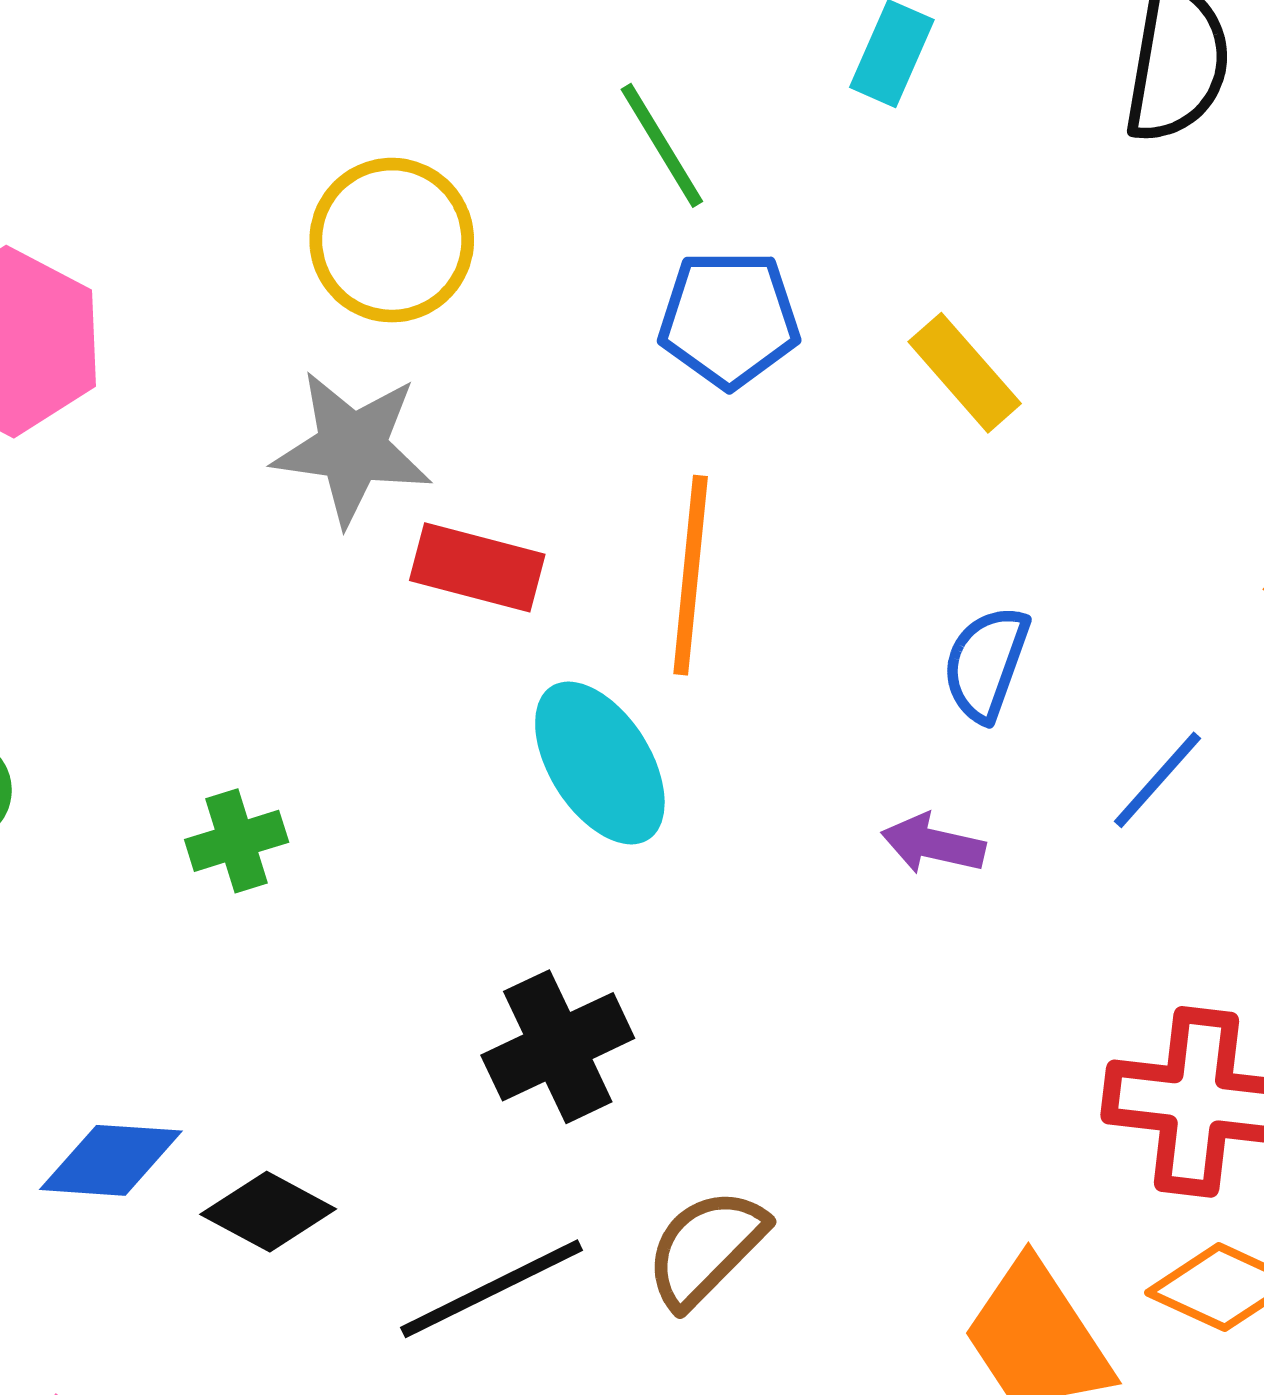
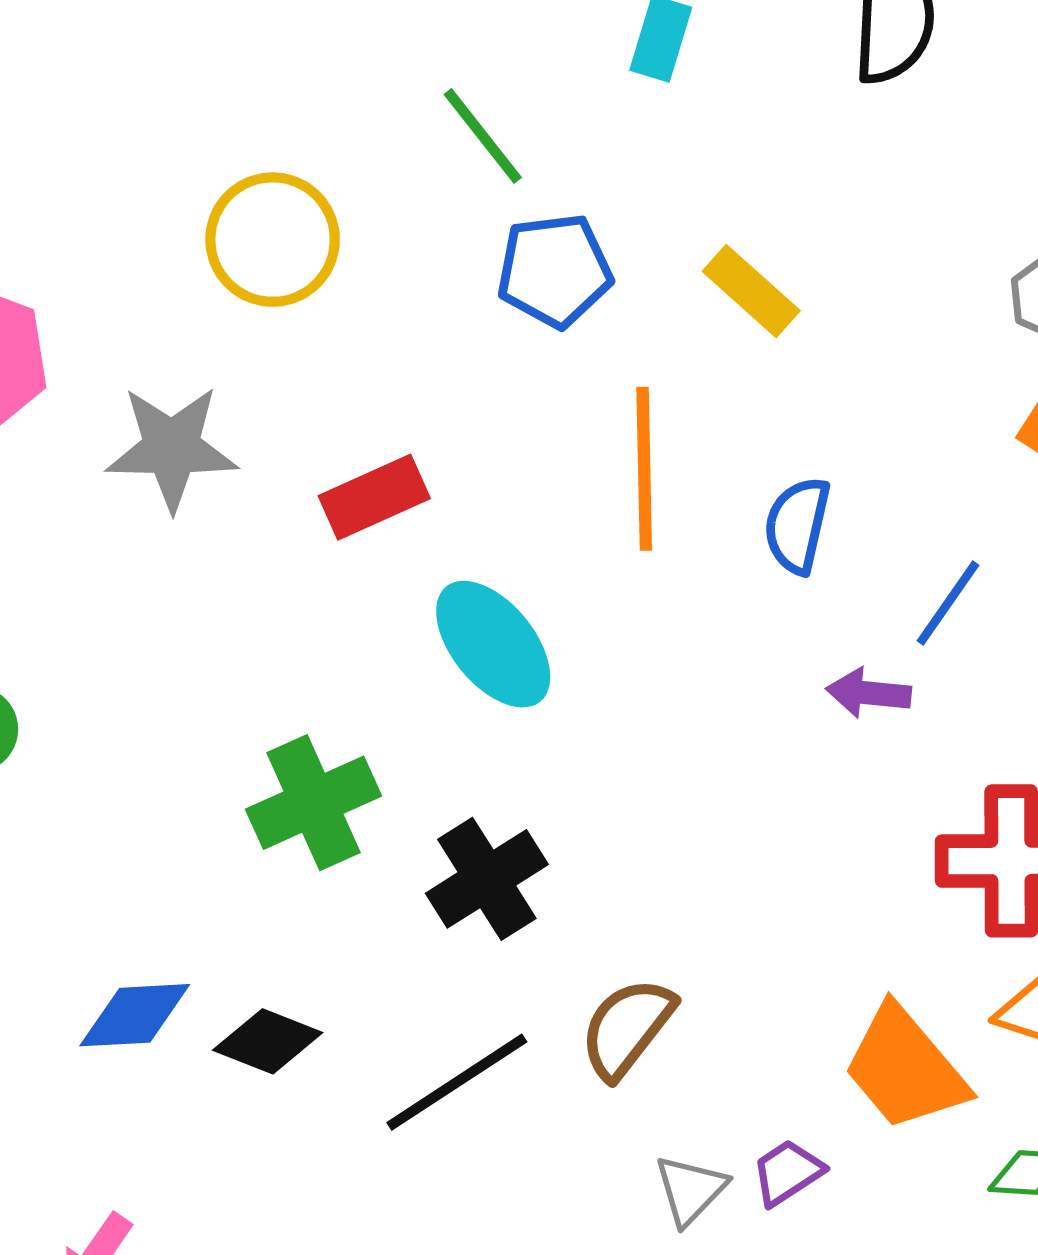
gray star: (352, 448) -> (172, 448), moved
red rectangle: (477, 567) -> (374, 497), turned -32
orange line: (691, 575) -> (644, 469), moved
green cross: (237, 841) -> (314, 803), moved, size x1.6
purple arrow: (933, 844) -> (868, 693), moved

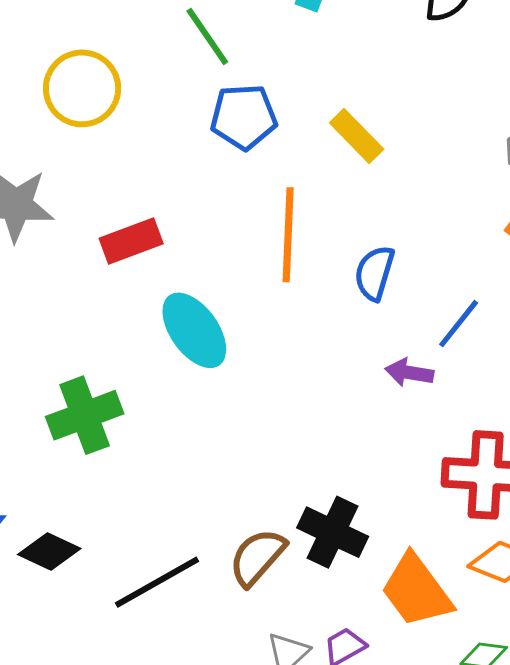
black cross: (487, 879) -> (333, 532), moved, turned -36

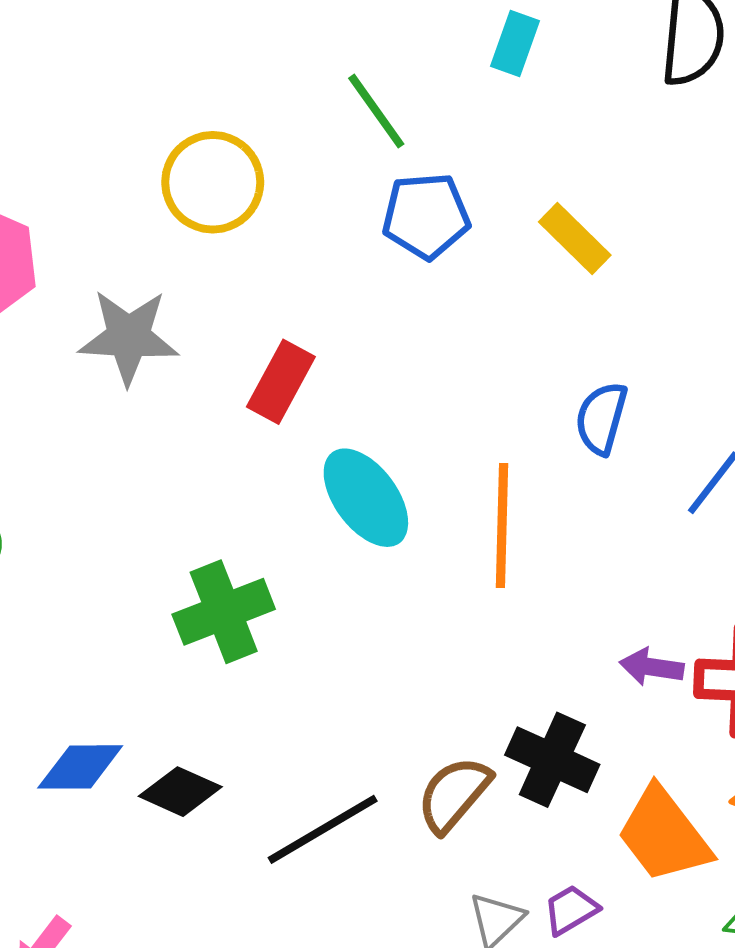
orange line: (288, 235) -> (502, 526), moved
red rectangle: (131, 241) -> (281, 382), turned -40
purple arrow: (409, 373) -> (652, 667), moved

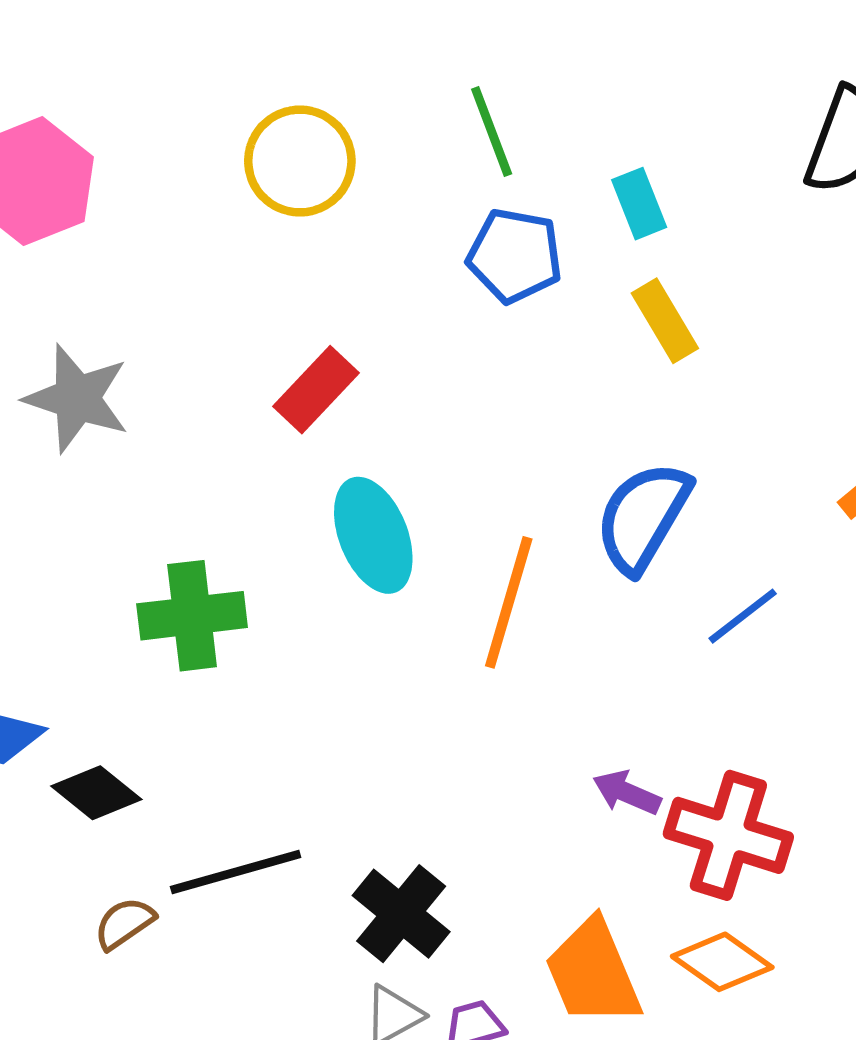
cyan rectangle: (515, 44) -> (639, 204), moved, turned -56
gray star: (129, 337) -> (77, 398), moved
blue semicircle: (601, 418) -> (643, 517), size x1.5
black cross: (552, 760) -> (401, 914), moved
brown semicircle: (454, 794) -> (124, 923), moved, size x0.7

